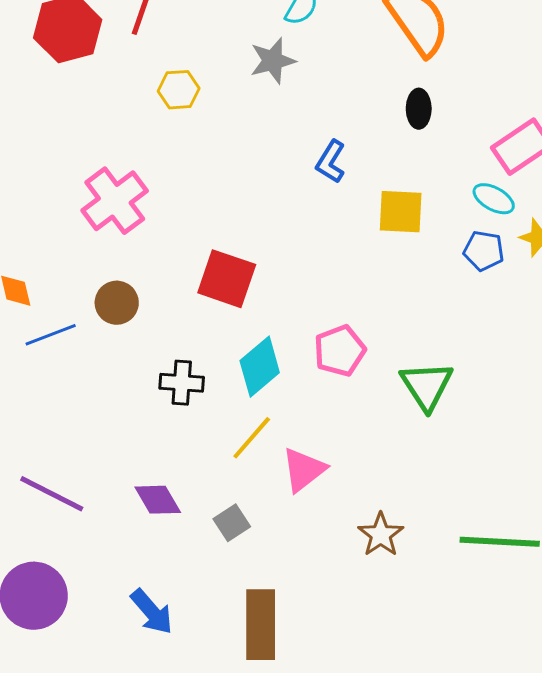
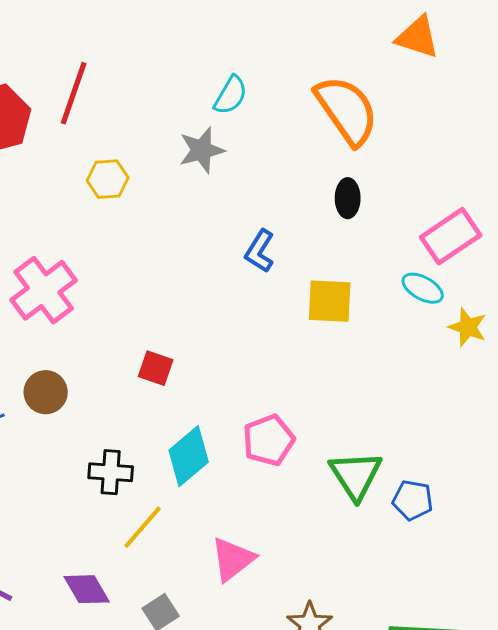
blue pentagon: (484, 251) -> (413, 500), moved
red square: (227, 279) -> (156, 368), size x0.6
yellow line: (252, 438) -> (143, 527), moved

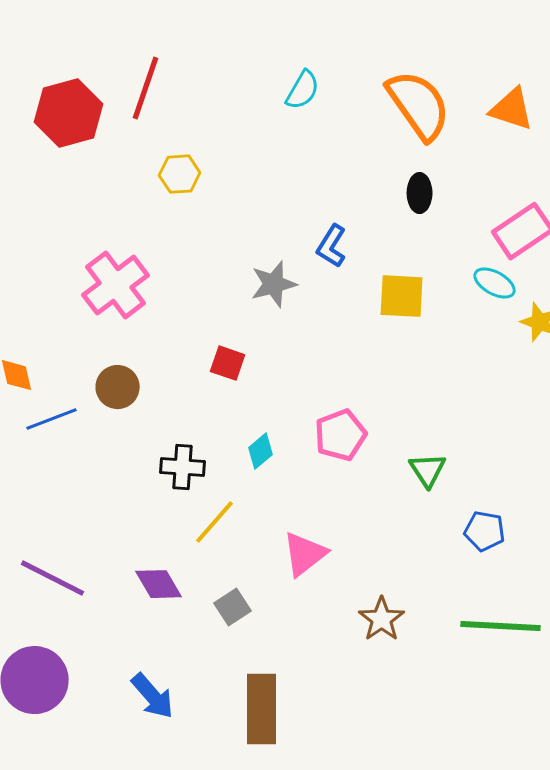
orange triangle: (418, 37) -> (512, 109), moved
gray star: (202, 150) -> (274, 284), moved
cyan diamond: (189, 456) -> (261, 451), size x0.6
green triangle: (356, 475) -> (428, 470), size x0.7
blue pentagon: (413, 500) -> (485, 531), moved

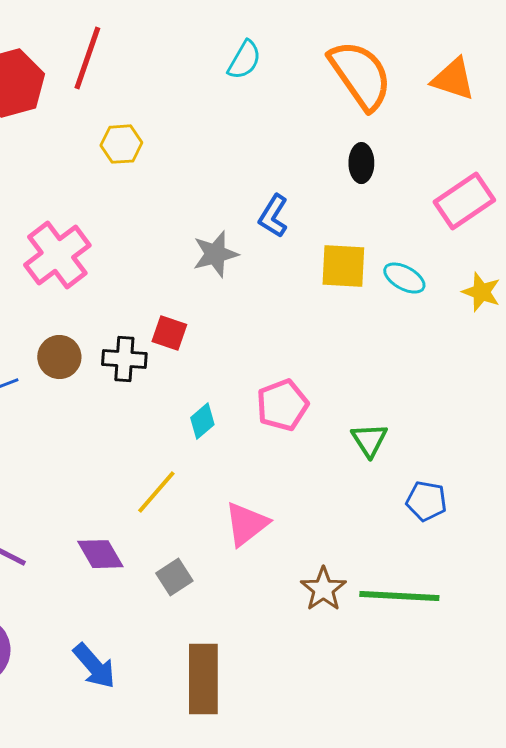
cyan ellipse: (495, 283) -> (404, 278), moved
black cross: (183, 467) -> (124, 359), moved
green line: (501, 626) -> (399, 596), moved

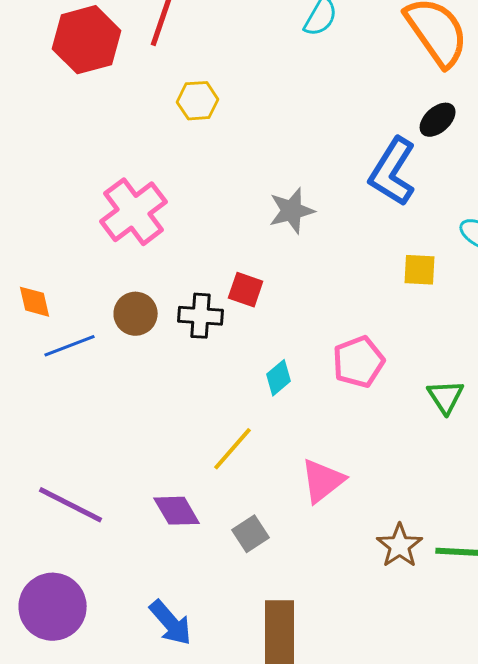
black ellipse: (361, 163) -> (438, 120), turned 48
blue L-shape: (273, 216) -> (393, 172), moved, size x1.6
yellow square: (343, 266) -> (420, 270), moved, size x0.7

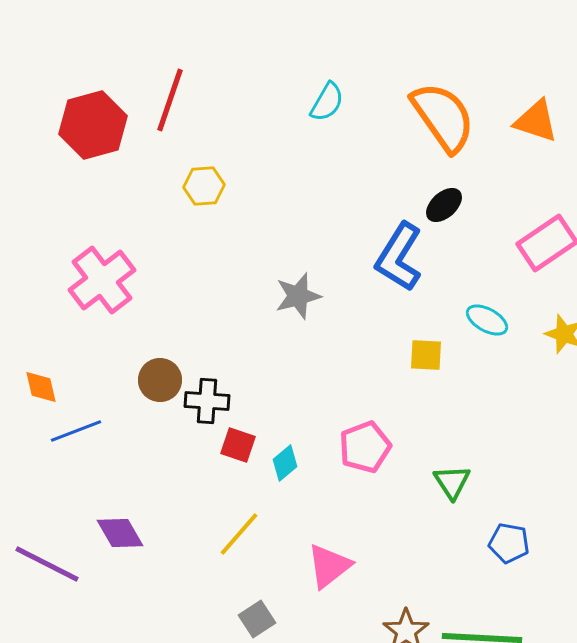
pink cross: (134, 212) -> (102, 280), moved
red square: (246, 290) -> (238, 445), moved
brown circle: (136, 314) -> (160, 380), moved
purple line: (71, 505) -> (47, 564), moved
purple diamond: (177, 511) -> (120, 533), moved

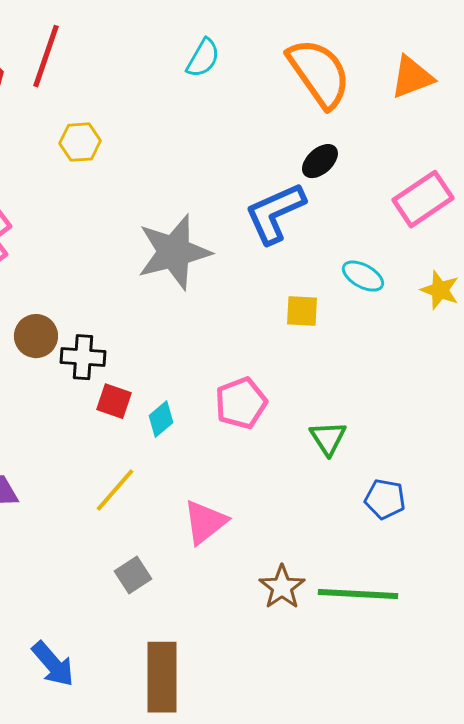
orange triangle: (536, 121) -> (412, 77), turned -39
blue L-shape: (399, 257) -> (275, 213), turned 34
gray star: (298, 296) -> (174, 252), size x1.6

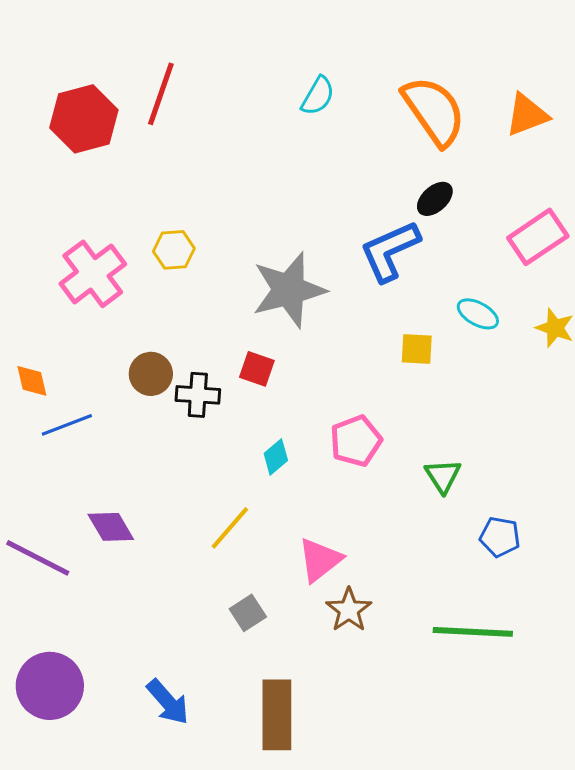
yellow hexagon: (80, 142) -> (174, 250), moved
red square: (114, 401) -> (257, 369), moved
brown star: (282, 587) -> (349, 610), moved

